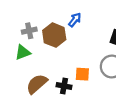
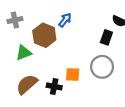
gray cross: (29, 31) -> (15, 20), moved
green triangle: (23, 52) -> (24, 53), moved

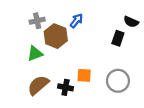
gray cross: (15, 20) -> (37, 21), moved
gray circle: (102, 67) -> (118, 81), moved

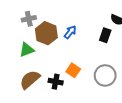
blue arrow: (76, 21) -> (70, 32), moved
orange square: (84, 75) -> (73, 70), turned 32

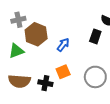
blue arrow: (70, 32) -> (63, 45), moved
orange square: (73, 70) -> (63, 72), turned 32
brown semicircle: (30, 80) -> (19, 81), turned -135

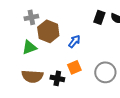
black rectangle: (95, 36) -> (99, 17), moved

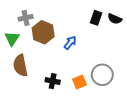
green triangle: (29, 47) -> (12, 39), moved, turned -35
orange square: (74, 67) -> (79, 82), moved
brown semicircle: (32, 76) -> (20, 65), moved, turned 75

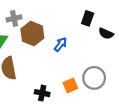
black semicircle: (115, 19) -> (106, 34), moved
black cross: (53, 81) -> (42, 93), moved

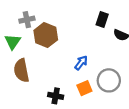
blue arrow: (61, 44) -> (81, 63), moved

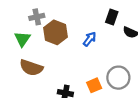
blue arrow: (81, 63) -> (90, 39), moved
brown semicircle: (21, 70) -> (31, 68), turned -60

